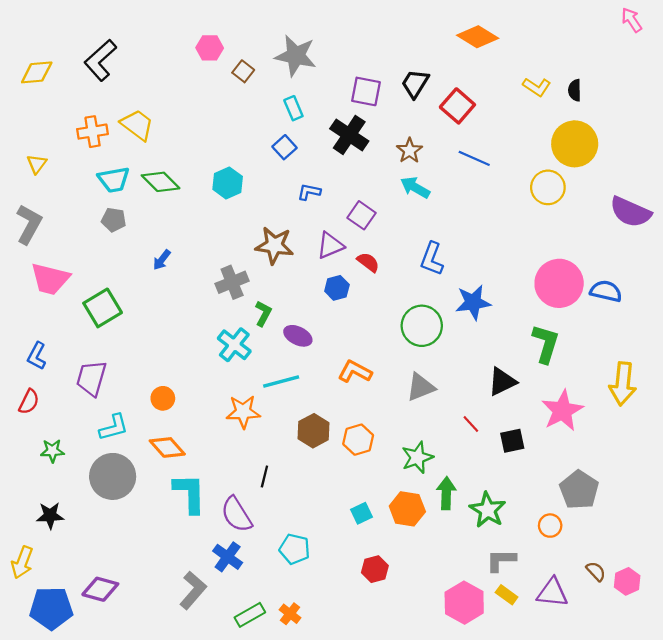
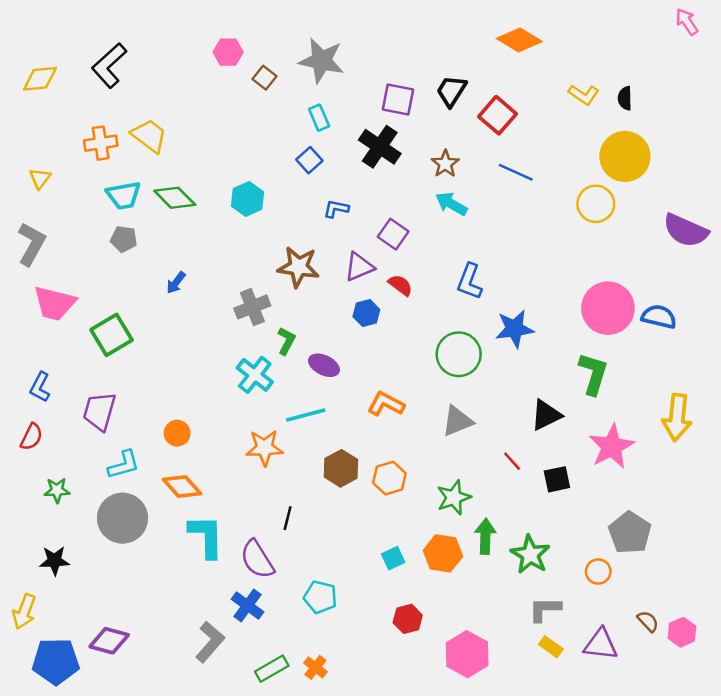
pink hexagon: (464, 603) -> (467, 654), moved

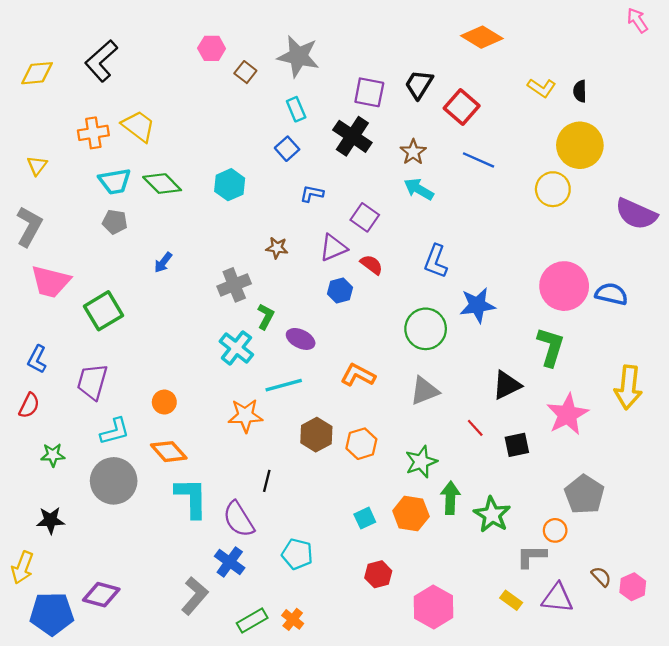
brown star: (298, 267) -> (277, 248), size x0.6
gray L-shape: (545, 609) -> (531, 556), moved

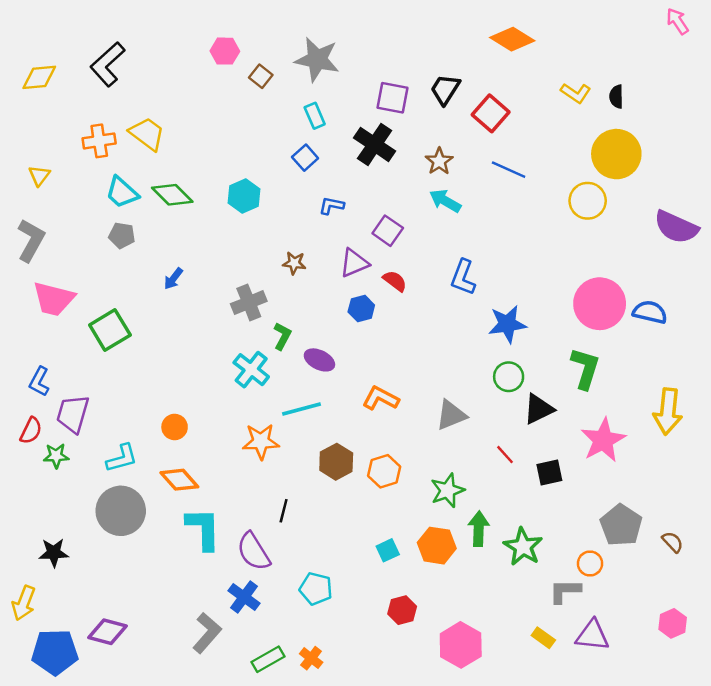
cyan trapezoid: (115, 181) -> (122, 192), turned 52
green circle: (426, 329) -> (509, 377), moved, size x0.7
purple trapezoid: (92, 382) -> (73, 414), moved
green star: (53, 455) -> (56, 456), moved
brown semicircle: (601, 577) -> (673, 542), moved

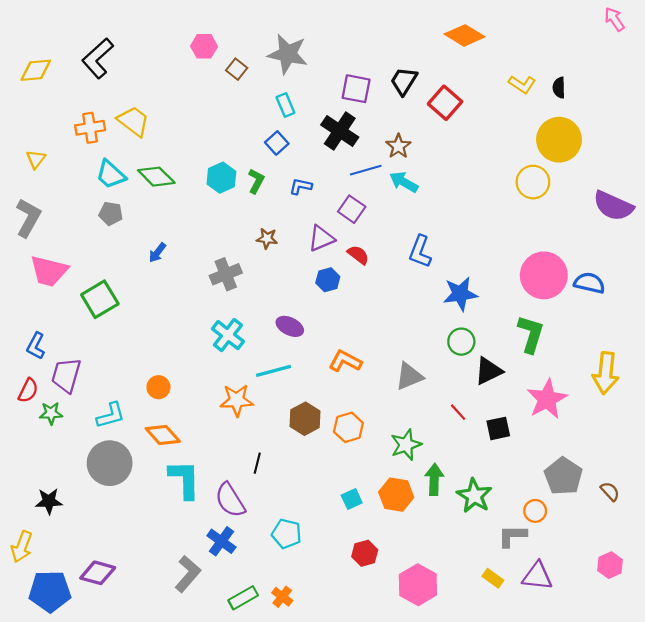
blue line: (509, 170) -> (366, 170), moved, turned -40
green L-shape: (282, 336) -> (256, 181), moved

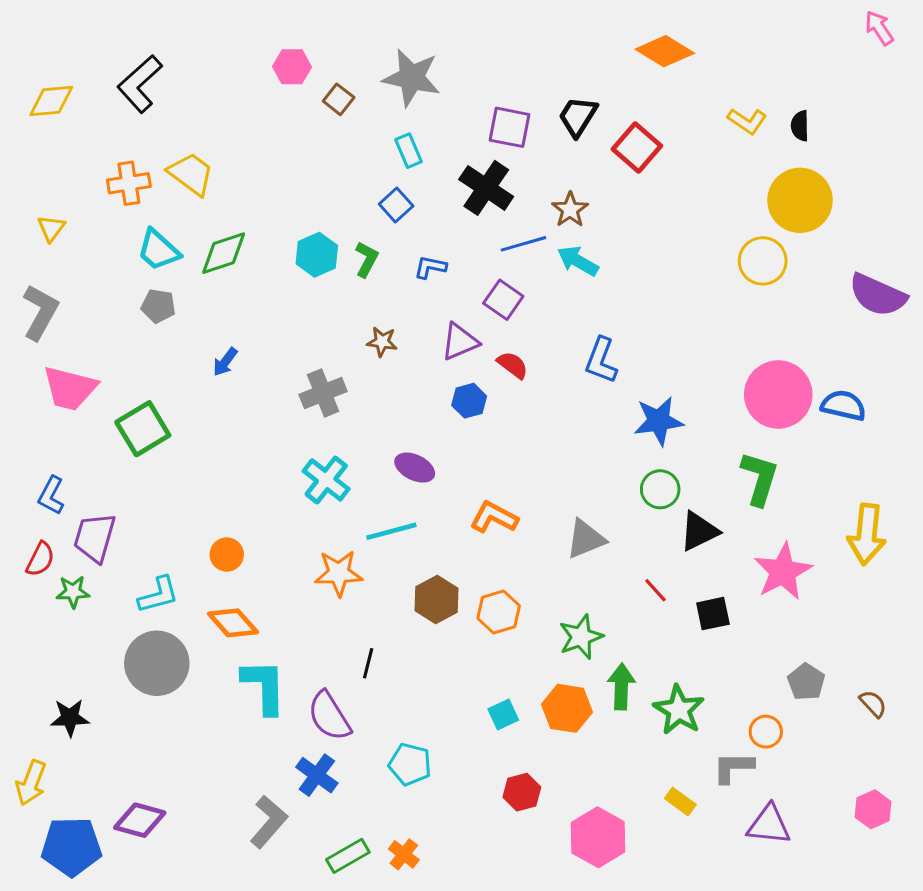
green diamond: (156, 177) -> (224, 253), turned -63
gray pentagon: (563, 476) -> (806, 682), size x0.7
yellow rectangle: (493, 578) -> (680, 802), moved

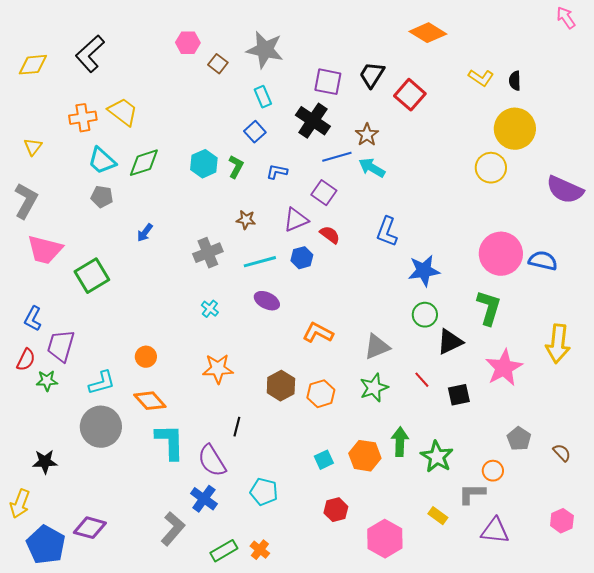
cyan cross: (326, 480) -> (210, 309), size x0.6
cyan line: (391, 531) -> (260, 262), moved
green star: (581, 637) -> (374, 388), moved
blue pentagon: (71, 847) -> (46, 545), turned 30

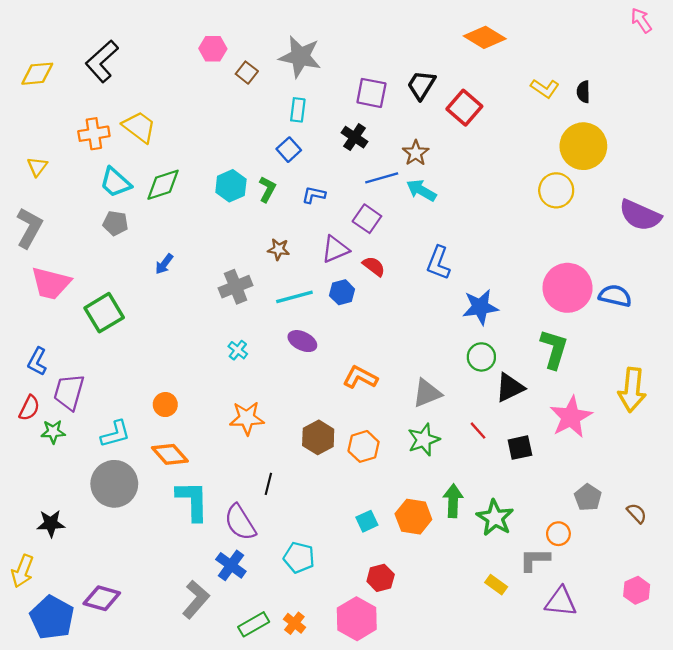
cyan rectangle: (263, 97) -> (298, 110), turned 30
black cross: (313, 121) -> (354, 137), size x0.7
pink hexagon: (385, 539) -> (357, 619), moved

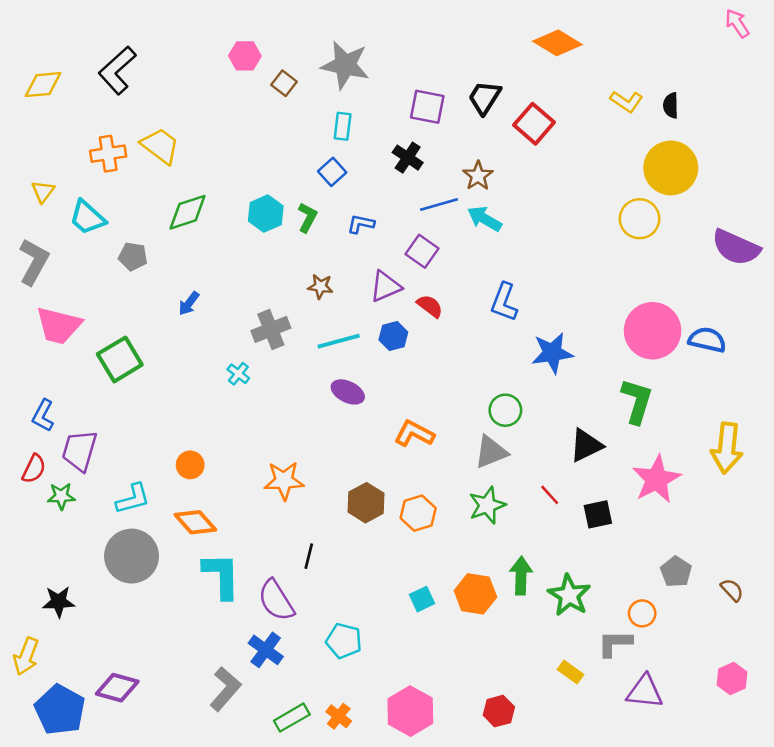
cyan trapezoid: (115, 182) -> (87, 217), moved
cyan cross: (238, 350) -> (238, 374), moved
green circle: (481, 357) -> (505, 410), moved
red hexagon: (381, 578) -> (499, 711), moved

